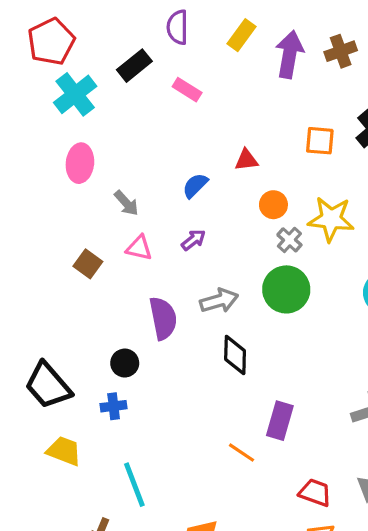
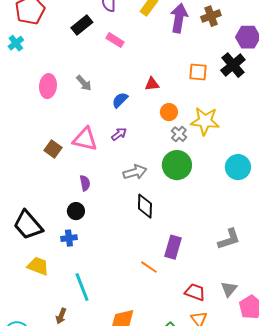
cyan cross: (75, 94) -> (16, 43), moved, size x0.6
gray arrow: (126, 203) -> (84, 83), moved
pink triangle: (139, 248) -> (85, 139), size x1.5
purple semicircle: (163, 318) -> (85, 183), moved, size x0.6

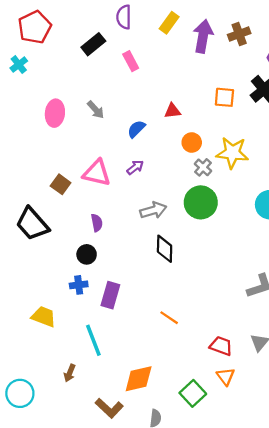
pink rectangle: (115, 40) -> (131, 61), turned 30
black trapezoid: (28, 225) -> (32, 224), moved
purple rectangle: (173, 247) -> (110, 295), moved

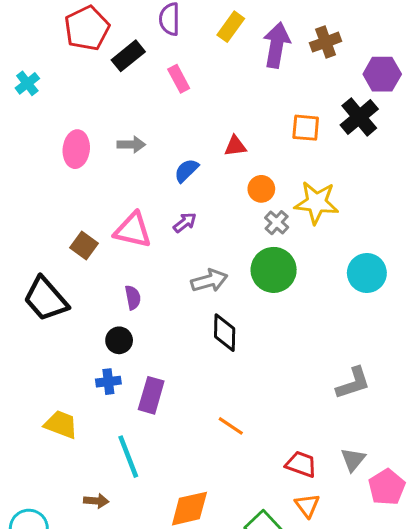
red pentagon: (35, 27) -> (87, 28), moved
gray arrow: (96, 110) -> (131, 145), turned -48
brown arrow: (70, 373) -> (96, 501), turned -108

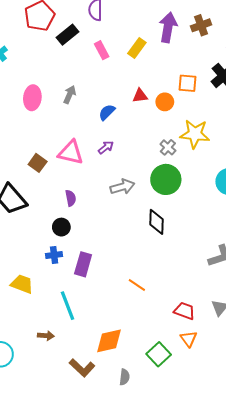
yellow rectangle: (231, 27) -> (137, 48), moved
gray arrow: (131, 145) -> (70, 95), turned -66
orange circle: (261, 189) -> (165, 102), moved
black diamond: (225, 333) -> (157, 222), moved

